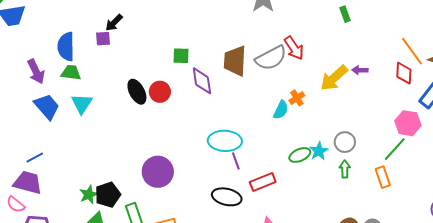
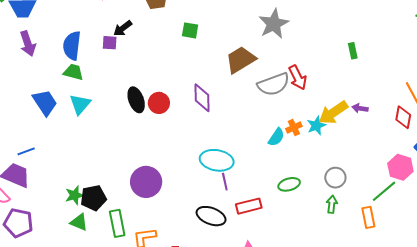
green square: (181, 56) -> (190, 30), moved
brown trapezoid: (235, 61) -> (241, 60), moved, turned 48
purple arrow: (36, 72) -> (28, 44), moved
cyan star: (319, 151) -> (316, 125), moved

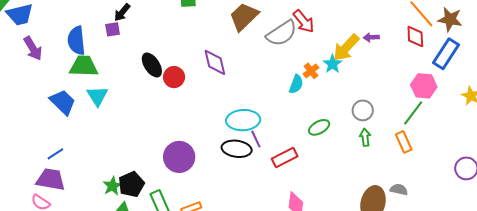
green trapezoid: (73, 72) -> (84, 66), size x1.4
black ellipse: (136, 100) -> (152, 65), moved
black ellipse: (211, 216) -> (237, 149), moved

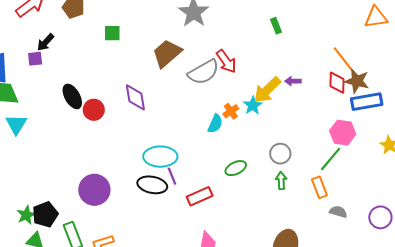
brown star: (450, 19) -> (357, 81), moved
blue rectangle: (446, 54) -> (367, 102), turned 44
gray semicircle: (399, 190) -> (338, 212), moved

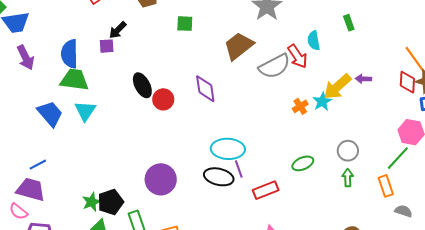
cyan semicircle: (215, 124) -> (314, 40), moved, turned 144

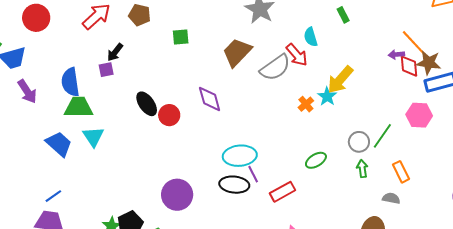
purple arrow: (363, 79) -> (396, 55), moved
green line: (398, 158) -> (382, 136), moved
gray semicircle: (403, 211) -> (391, 198), moved

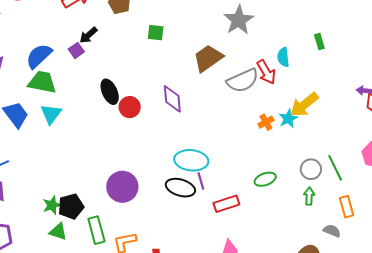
purple square: (106, 70) -> (76, 50), turned -35
blue semicircle: (70, 82) -> (39, 56), turned 44
green line: (382, 136) -> (335, 168), turned -72

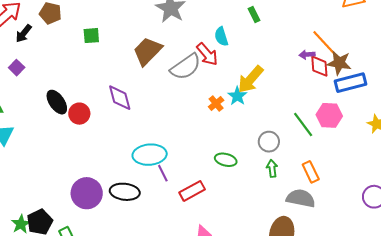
black arrow: (88, 35) -> (24, 33), moved
green line: (335, 168) -> (303, 124), moved
green ellipse: (265, 179) -> (226, 160), turned 45
black ellipse: (180, 188) -> (125, 192), moved
gray semicircle: (332, 231) -> (301, 198), size x1.6

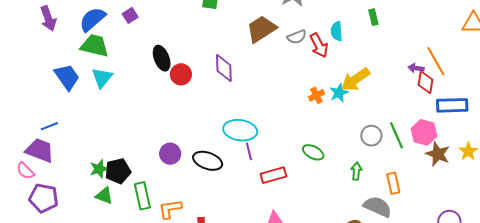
brown star: (339, 63) -> (438, 154), moved
gray semicircle: (186, 67) -> (297, 37), moved, size x0.6
gray circle: (269, 142) -> (371, 136), moved
purple circle: (87, 193) -> (170, 154), size x0.7

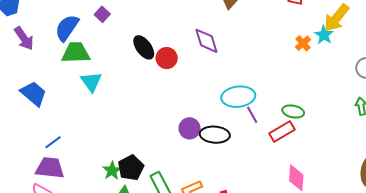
blue trapezoid: (67, 77) -> (33, 94), moved
green ellipse: (313, 152) -> (293, 112), moved
purple circle: (170, 154) -> (190, 128), moved

